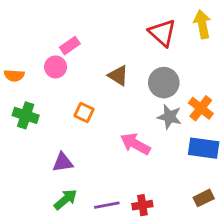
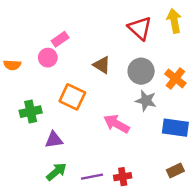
orange cross: (201, 108) -> (175, 78), moved
orange square: (84, 113) -> (72, 97), size x1.5
green cross: (26, 115) -> (31, 112), moved, turned -30

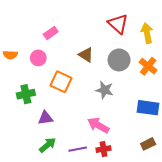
yellow arrow: (174, 21) -> (147, 33), moved
pink circle: (48, 58) -> (38, 58), moved
gray star: (146, 101) -> (105, 90), moved
pink arrow: (117, 124) -> (98, 125), moved

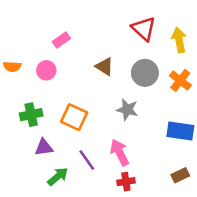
orange square: (61, 82) -> (74, 117), moved
purple triangle: (45, 118) -> (44, 147), moved
pink arrow: (98, 125) -> (120, 153), turned 35
purple line: (78, 149) -> (87, 160), moved, turned 66

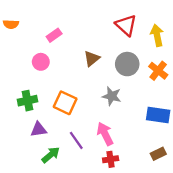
orange semicircle: (12, 67) -> (11, 24), moved
brown triangle: (104, 67) -> (92, 59), turned 49

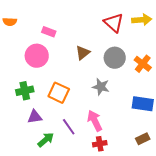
pink rectangle: (54, 35) -> (49, 32), turned 56
yellow arrow: (157, 35) -> (142, 20), moved, turned 96
pink circle: (41, 62) -> (37, 56), size x1.5

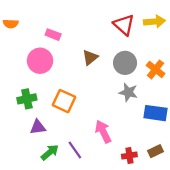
gray star: (101, 87) -> (128, 92), moved
purple line: (69, 127) -> (75, 150), moved
red cross: (100, 144) -> (129, 156), moved

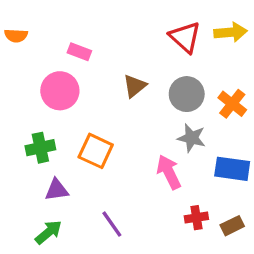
pink arrow: (103, 132) -> (169, 172), moved
green arrow: (50, 152) -> (49, 232), moved
red cross: (129, 156) -> (196, 218), moved

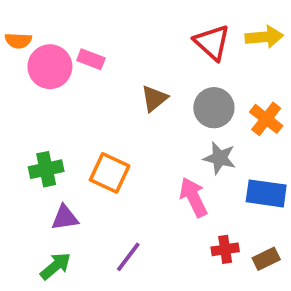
pink circle: (60, 91) -> (50, 67), moved
purple line: (112, 224) -> (128, 257), turned 72

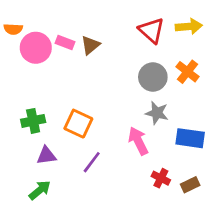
brown triangle: (154, 98) -> (90, 45), moved
orange cross: (266, 119) -> (187, 72), moved
red cross: (225, 249) -> (161, 178), turned 36
purple line: (128, 257) -> (92, 162), moved

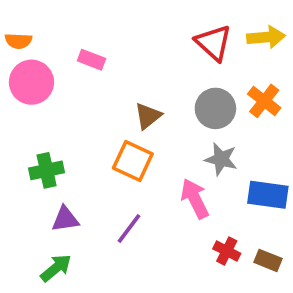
brown triangle: (90, 45) -> (148, 116), moved
pink circle: (36, 48) -> (31, 82), moved
orange square: (78, 124) -> (133, 161), moved
brown rectangle: (190, 185) -> (268, 260), turned 48

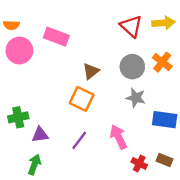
pink rectangle: (92, 60) -> (56, 37), size x1.5
green cross: (47, 170) -> (18, 117), moved
pink arrow: (195, 199) -> (118, 137), moved
red cross: (227, 251) -> (139, 163), moved
green arrow: (56, 268) -> (34, 165), turned -30

